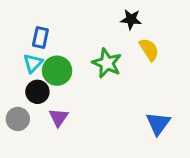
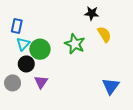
blue rectangle: (40, 37) -> (17, 26), moved

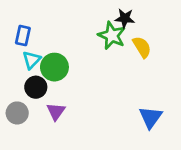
green star: (75, 44) -> (112, 36), moved

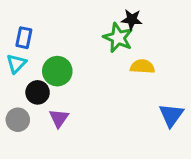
yellow semicircle: (142, 47) -> (142, 67), moved, turned -55
cyan triangle: (31, 60) -> (16, 64), moved
blue triangle: (151, 117) -> (171, 115), moved

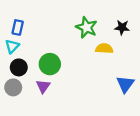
black star: (132, 19) -> (122, 27), moved
green circle: (57, 71) -> (50, 64), moved
black circle: (38, 92) -> (19, 67), moved

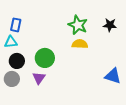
cyan triangle: (12, 46) -> (11, 42), turned 40
yellow semicircle: (104, 49) -> (80, 44), moved
blue triangle: (125, 84) -> (113, 76), turned -48

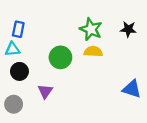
green circle: (45, 58) -> (60, 57), moved
gray circle: (12, 79) -> (14, 104), moved

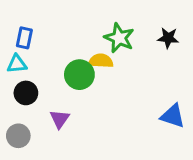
yellow semicircle: (93, 52) -> (101, 61), moved

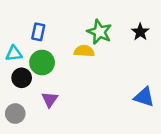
blue rectangle: (24, 38) -> (38, 32), moved
black star: (168, 38) -> (140, 32), turned 30
green circle: (79, 75) -> (42, 63), moved

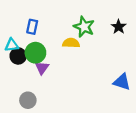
black circle: (22, 78) -> (18, 56), moved
purple triangle: (50, 100) -> (42, 68), moved
gray circle: (15, 114) -> (28, 100), moved

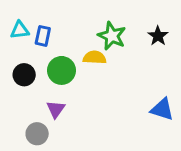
cyan triangle: (12, 45) -> (20, 30), moved
green circle: (35, 53) -> (62, 70), moved
purple triangle: (42, 68) -> (56, 109), moved

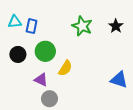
yellow semicircle: (95, 57) -> (65, 68), moved, turned 119
purple triangle: (56, 109) -> (41, 80), turned -40
gray circle: (37, 134) -> (49, 99), moved

